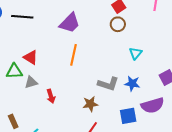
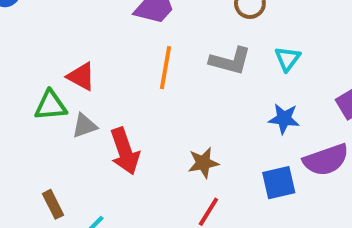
gray L-shape: (108, 84) -> (230, 61), moved
red arrow: (51, 96) -> (125, 151), size x1.6

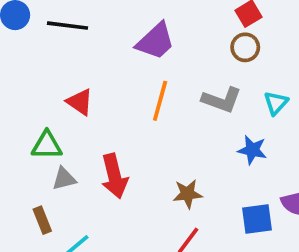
green triangle: (51, 105) -> (47, 145), moved
blue star: (284, 119) -> (252, 150), moved
gray triangle: (84, 126) -> (64, 179), moved

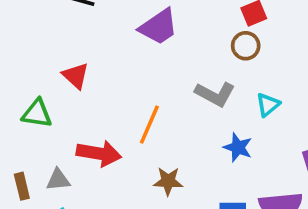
orange line: (160, 101) -> (149, 125), moved
red arrow: (114, 176) -> (99, 153), turned -75
gray triangle: (64, 179) -> (58, 180), moved

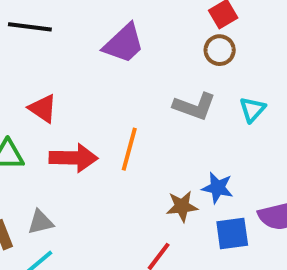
blue star: (238, 147) -> (218, 188), moved
red arrow: (99, 153) -> (73, 158), moved
brown star: (168, 181) -> (182, 206), moved

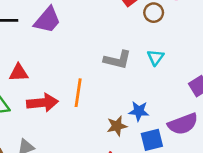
purple trapezoid: (124, 43) -> (47, 20), moved
brown circle: (220, 50) -> (154, 13), moved
red triangle: (43, 108) -> (19, 73), turned -30

